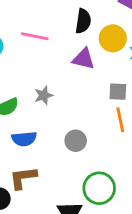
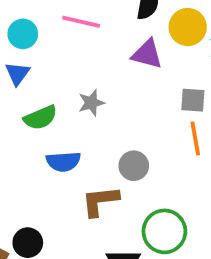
brown L-shape: (23, 178) -> (100, 201), moved

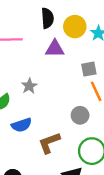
gray circle: (134, 166) -> (80, 115), moved

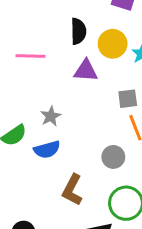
blue semicircle: (22, 125) -> (47, 149), moved
brown L-shape: (49, 143) -> (72, 190), turned -45

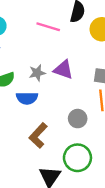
pink line: (30, 56) -> (48, 27), moved
purple triangle: (86, 71) -> (63, 70), moved

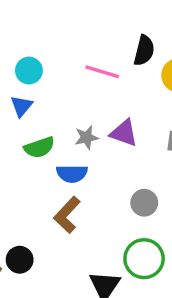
brown L-shape: (38, 136) -> (67, 215), moved

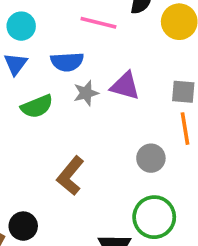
blue semicircle: (72, 174) -> (67, 62), moved

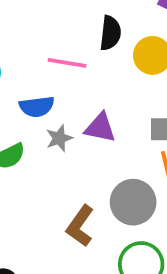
gray circle: (151, 158) -> (133, 202), size x1.5
brown L-shape: (70, 176) -> (80, 226), moved

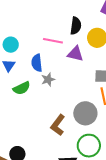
blue semicircle: (37, 107) -> (37, 63), turned 90
purple triangle: (100, 128) -> (75, 54), moved

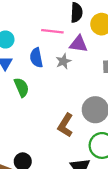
gray star: (48, 79) -> (63, 61), moved
green semicircle: (22, 88) -> (22, 87), turned -84

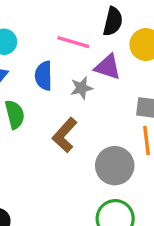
brown L-shape: (65, 125) -> (65, 135), moved

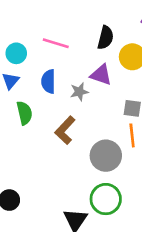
pink line: (73, 42) -> (56, 43), moved

